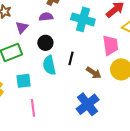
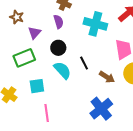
purple semicircle: (46, 17) -> (59, 22), turned 80
black line: (71, 58) -> (84, 63), turned -40
cyan semicircle: (49, 65) -> (62, 70), turned 150

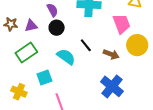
brown star: (17, 17) -> (11, 24), moved
purple triangle: (34, 33) -> (31, 26), turned 48
black circle: (58, 48) -> (57, 28), moved

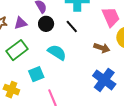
black line: (86, 45) -> (72, 27), moved

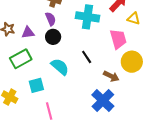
black line: (72, 27) -> (87, 57), moved
brown arrow: (102, 48) -> (111, 76), moved

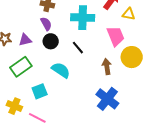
black line: (87, 57) -> (78, 48), moved
brown arrow: (111, 76) -> (107, 67), moved, turned -119
pink line: (49, 111) -> (37, 118), moved, turned -42

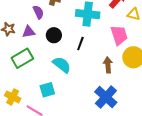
purple semicircle: (46, 24) -> (38, 12), moved
black line: (78, 48) -> (80, 44), turned 56
cyan square: (40, 91) -> (47, 90), moved

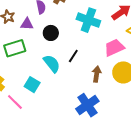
pink trapezoid: (119, 35) -> (114, 48), turned -110
black line: (80, 44) -> (73, 56), moved
cyan square: (47, 90) -> (32, 85), turned 35

